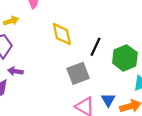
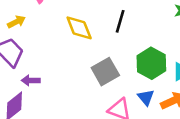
black line: (96, 47) -> (120, 21), moved
green hexagon: (125, 58) -> (151, 63), moved

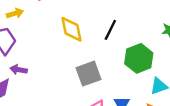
green hexagon: (151, 63) -> (139, 58), moved

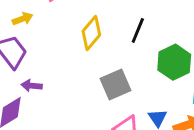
yellow diamond: (72, 29) -> (91, 33), turned 56

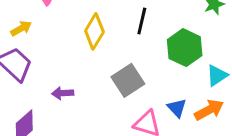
purple arrow: (32, 86) -> (63, 93), moved

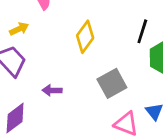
black line: (142, 21) -> (142, 31), moved

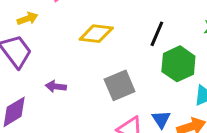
yellow diamond: (85, 37) -> (96, 34), turned 56

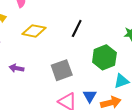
yellow diamond: (96, 34) -> (34, 31), moved
black line: (157, 34) -> (77, 28), moved

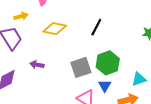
green hexagon: (104, 57) -> (108, 63), moved
blue triangle: (90, 96) -> (105, 86), moved

